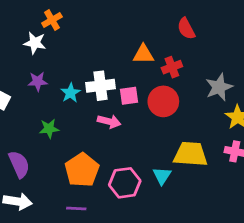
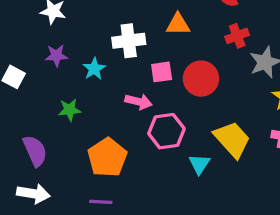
red cross: (172, 67) -> (237, 36), moved
white cross: (101, 86) -> (129, 41), moved
yellow trapezoid: (190, 154) -> (232, 139), turned 44
pink hexagon: (125, 183) -> (166, 131), moved

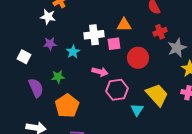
pink square: (162, 72) -> (114, 44), moved
purple semicircle: (35, 151) -> (36, 88), moved
orange pentagon: (107, 157) -> (67, 106), moved

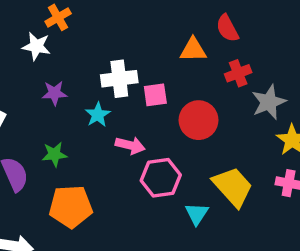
orange triangle: (124, 25) -> (193, 50), moved
purple star: (50, 44) -> (54, 93), moved
cyan star: (73, 52) -> (98, 115), moved
orange pentagon: (67, 106) -> (71, 207), turned 30

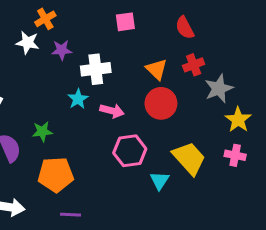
orange triangle: (193, 50) -> (157, 69), moved, turned 45
purple star: (54, 93) -> (62, 50), moved
pink square: (155, 95) -> (125, 22), moved
pink arrow: (130, 145) -> (112, 111), moved

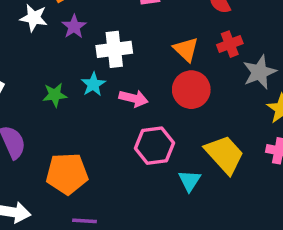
purple star: (62, 50) -> (74, 27), turned -30
green star: (42, 132) -> (55, 95), moved

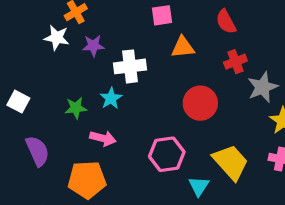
purple star: (74, 27) -> (93, 46), turned 30
orange triangle: (186, 49) -> (183, 47), moved, turned -50
pink arrow: (134, 98) -> (103, 138), moved

